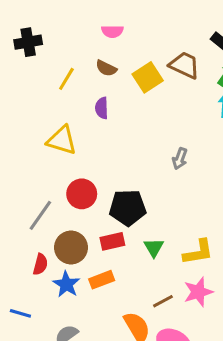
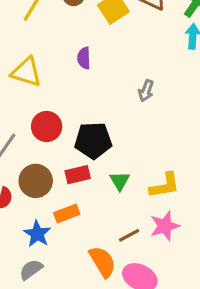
purple semicircle: (102, 108) -> (84, 58), moved
blue star: (66, 284) -> (37, 234), moved

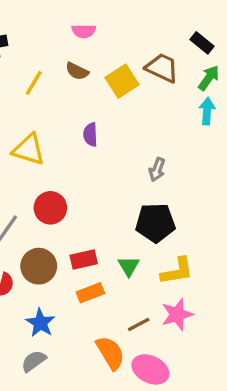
black pentagon: (93, 140) -> (155, 223), moved
orange rectangle: (67, 214) -> (90, 293), moved

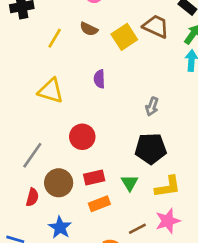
red circle: (50, 208) -> (82, 137), moved

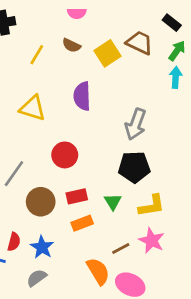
purple semicircle: (99, 79) -> (82, 96), size x1.5
gray arrow: (152, 107) -> (136, 124), size x1.6
red semicircle: (32, 197) -> (14, 242), moved
pink star: (168, 221) -> (152, 240), turned -30

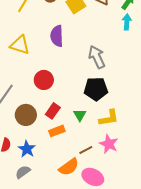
gray arrow: (136, 124) -> (97, 57), turned 135
red rectangle: (77, 196) -> (53, 111), turned -42
orange semicircle: (98, 271) -> (69, 167), turned 85

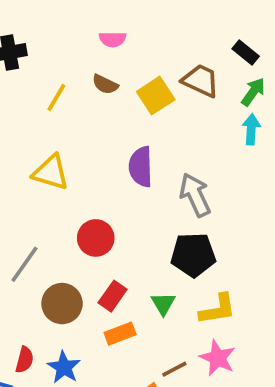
purple semicircle: (57, 36) -> (141, 167), moved

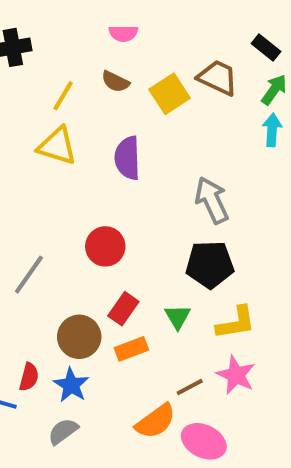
purple semicircle: (141, 167) -> (127, 158), moved
yellow triangle: (51, 172) -> (57, 146), moved
brown circle: (62, 304) -> (79, 337), moved

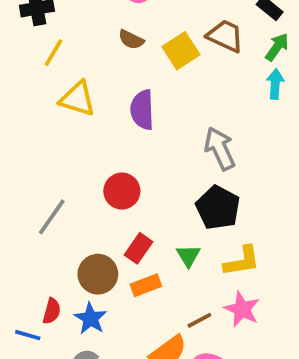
yellow line: (63, 96) -> (54, 53), moved
black pentagon: (210, 264) -> (218, 208), turned 30

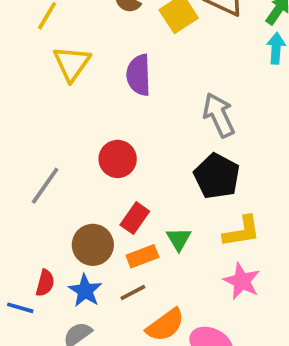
yellow triangle: (78, 99) -> (72, 64), turned 48
green triangle: (188, 256) -> (179, 239), moved
brown line: (199, 320) -> (133, 293), moved

